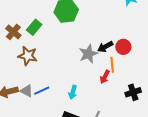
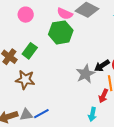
gray triangle: (27, 91) -> (26, 115), turned -32
cyan arrow: (73, 92) -> (92, 114), moved

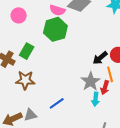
gray star: (86, 74) -> (90, 81), moved
blue line: (41, 114) -> (57, 103), moved
cyan arrow: (92, 114) -> (96, 99), moved

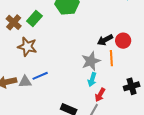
red arrow: (105, 88) -> (100, 95), moved
blue line: (57, 103) -> (40, 76), moved

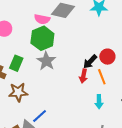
gray star: (91, 61) -> (46, 61), moved
cyan arrow: (92, 79) -> (99, 102), moved
red arrow: (100, 95) -> (83, 76), moved

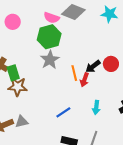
green rectangle: (16, 63) -> (13, 73), moved, turned -49
orange line: (102, 77) -> (74, 73), moved
blue line: (40, 116) -> (63, 112), moved

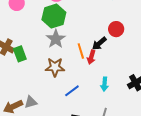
red circle: (111, 64) -> (116, 29), moved
brown star: (18, 87) -> (55, 67), moved

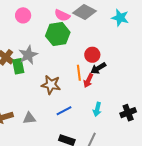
red circle: (116, 29) -> (92, 55), moved
gray star: (56, 39) -> (28, 55), moved
gray triangle: (31, 102) -> (29, 118), moved

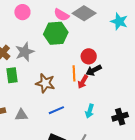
green rectangle: (18, 66) -> (12, 75), moved

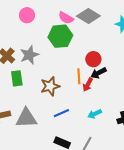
brown star: (45, 83) -> (50, 86), turned -30
cyan arrow: (90, 111) -> (95, 114), turned 48
gray triangle: (21, 115) -> (26, 118), size x1.6

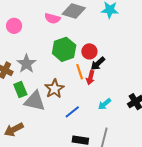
green hexagon: (60, 36) -> (64, 49), moved
gray triangle: (26, 118) -> (35, 101), moved, turned 30

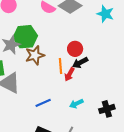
green hexagon: (64, 49) -> (25, 37), moved
brown star: (54, 89) -> (35, 55), moved

